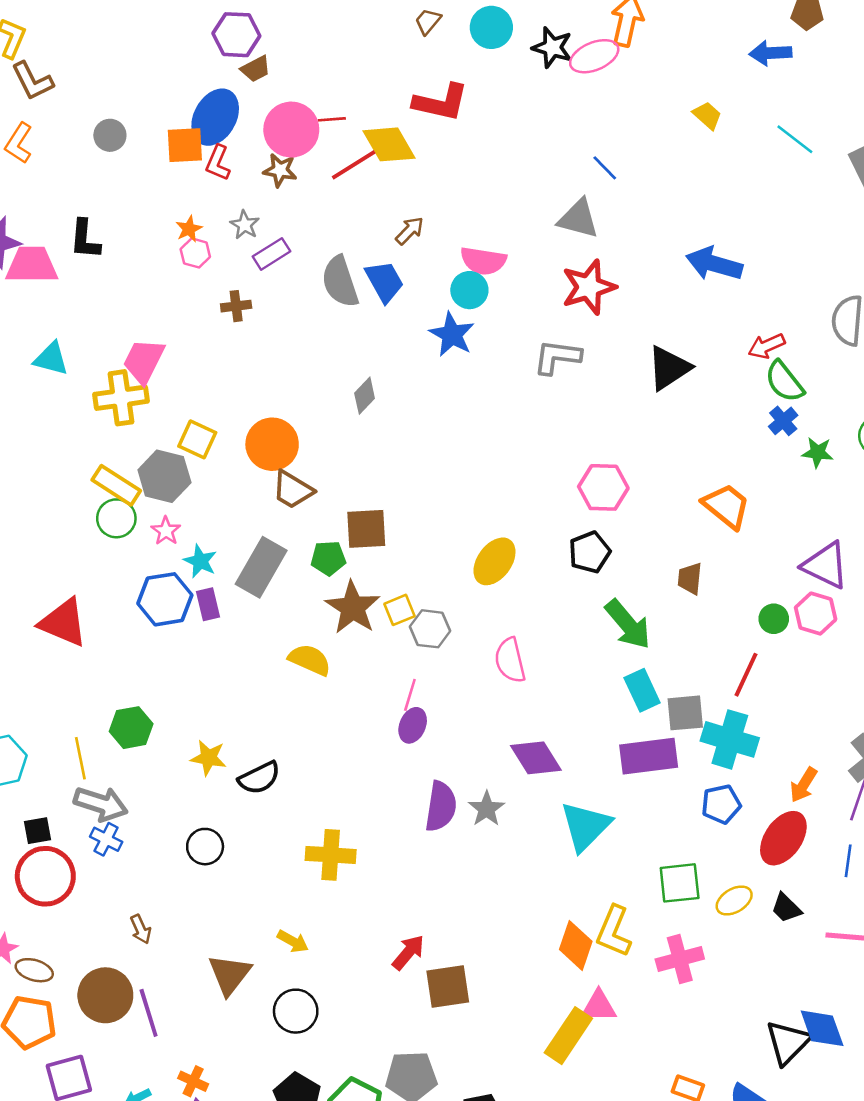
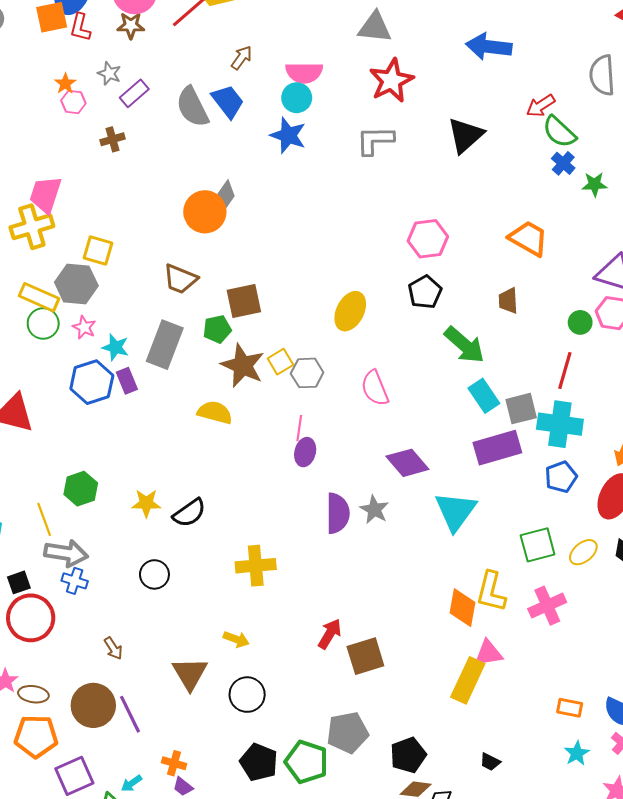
orange circle: (272, 444) -> (205, 212), moved

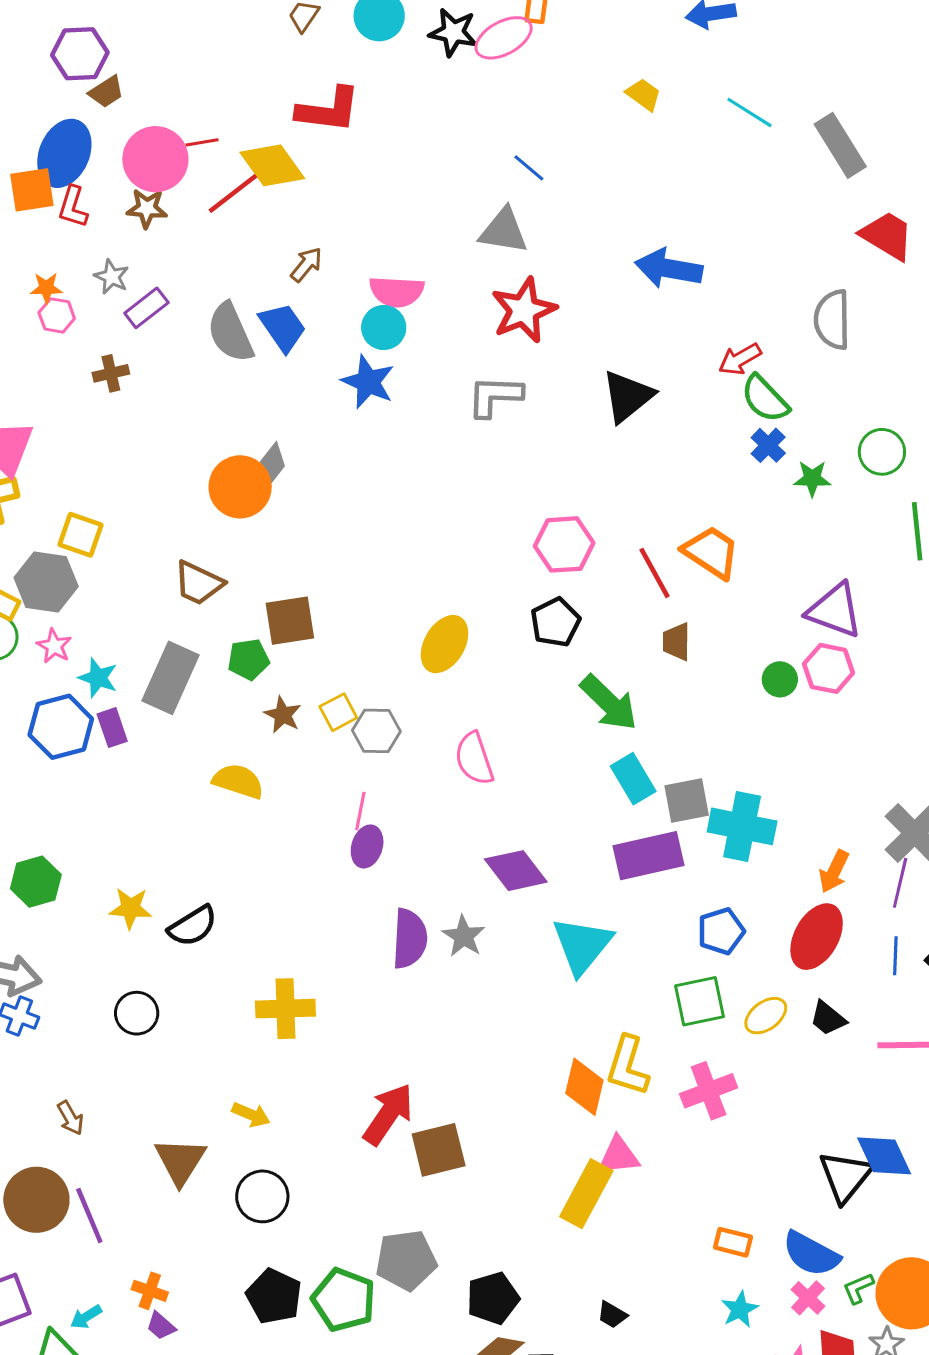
orange star: (65, 84) -> (46, 288), turned 30
brown star: (243, 366) -> (283, 715), size x0.6
red line: (565, 370) -> (654, 573), moved, turned -48
blue pentagon: (561, 477) -> (721, 931), moved
red arrow: (330, 634) -> (388, 1114), size x1.4

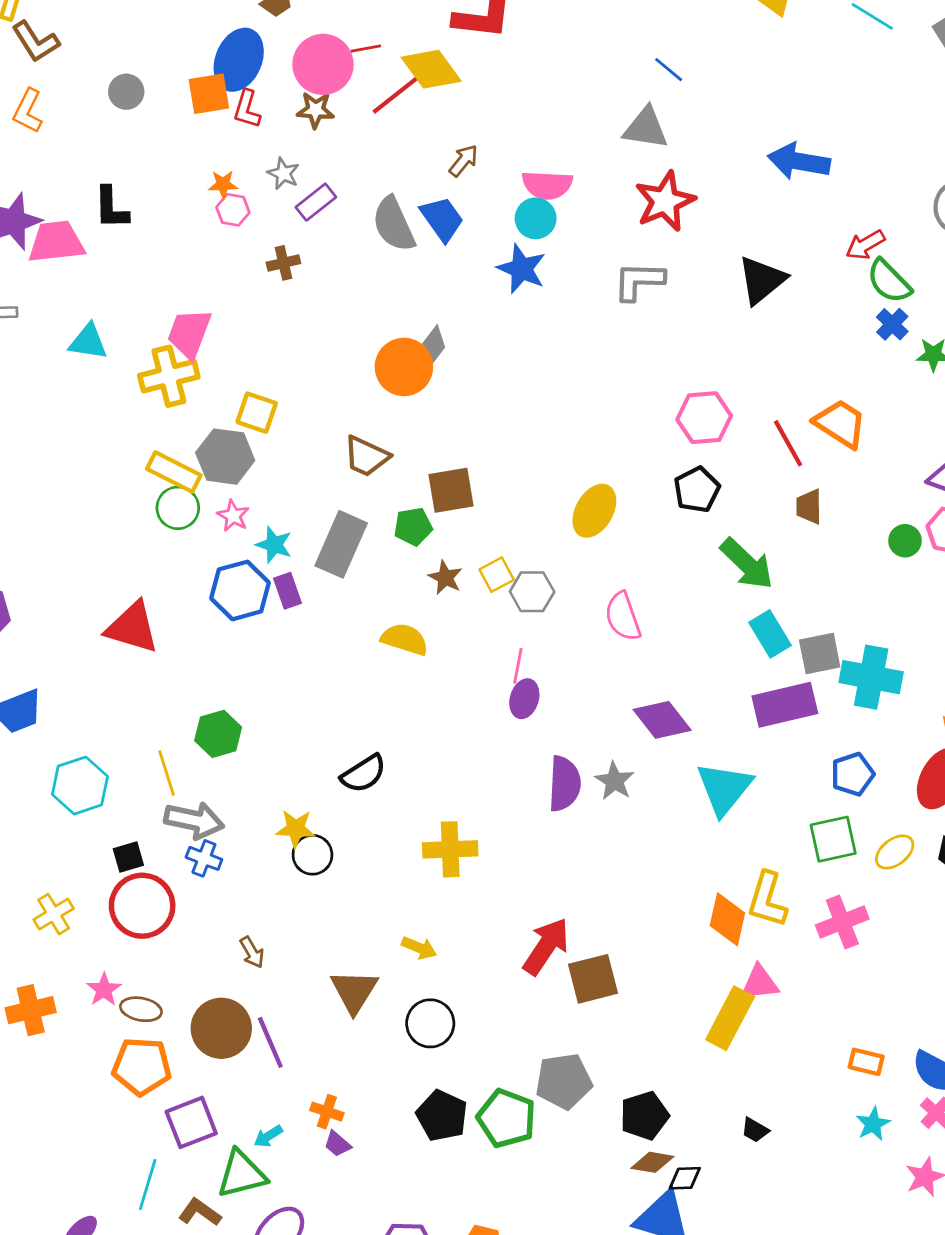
yellow star: (130, 908) -> (296, 829), moved

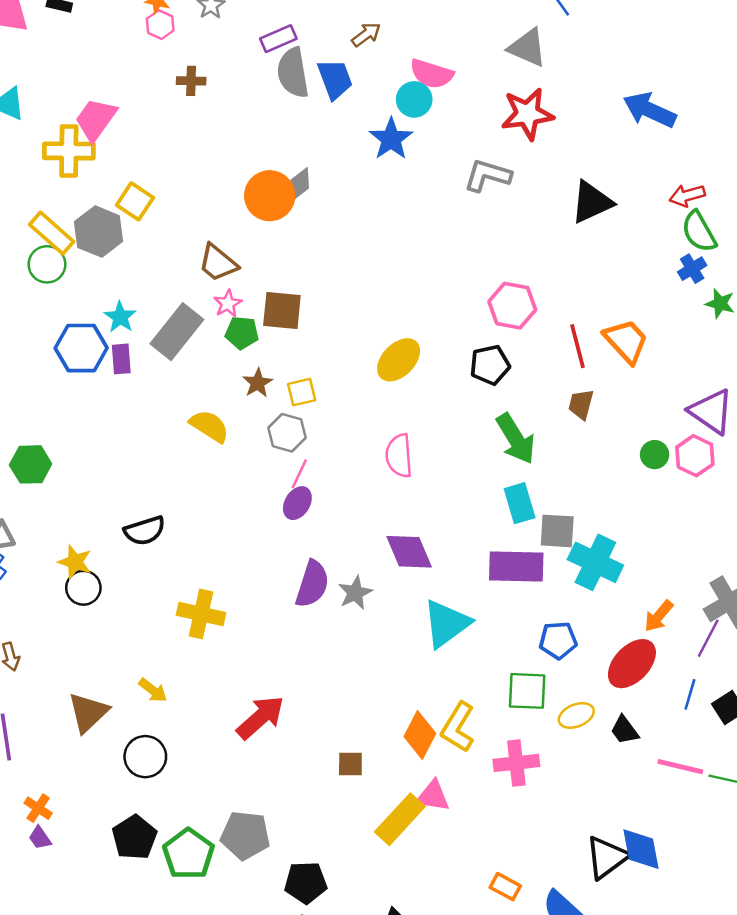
purple rectangle: (316, 202) -> (278, 39), moved
pink star: (233, 516) -> (228, 304), moved
gray hexagon: (532, 592) -> (287, 433), moved
brown square: (593, 979) -> (350, 764), moved, size x0.6

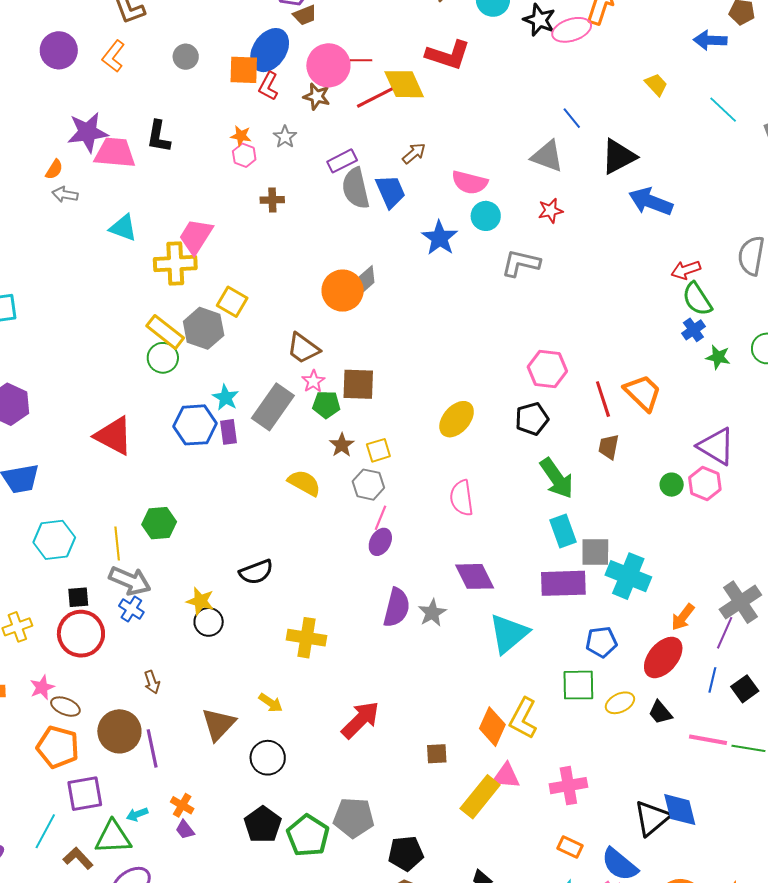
cyan circle: (414, 99) -> (486, 216), moved
red star: (527, 114) -> (550, 211), size x0.6
black triangle: (592, 202) -> (619, 157), moved
pink cross: (516, 763) -> (568, 786), moved

